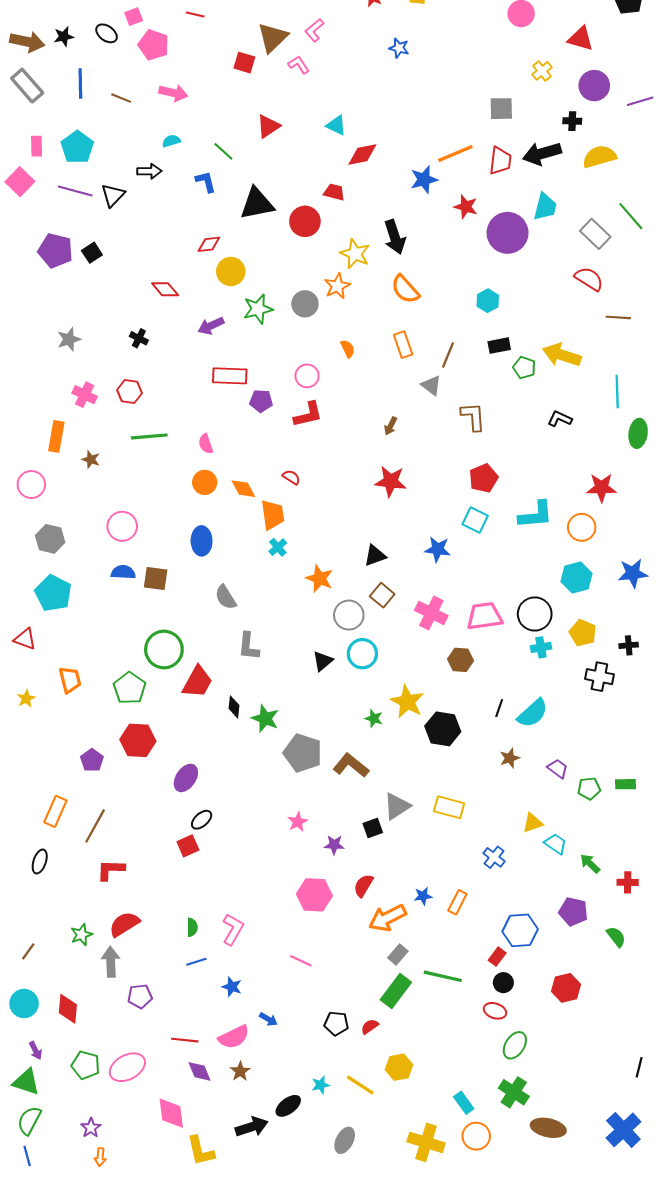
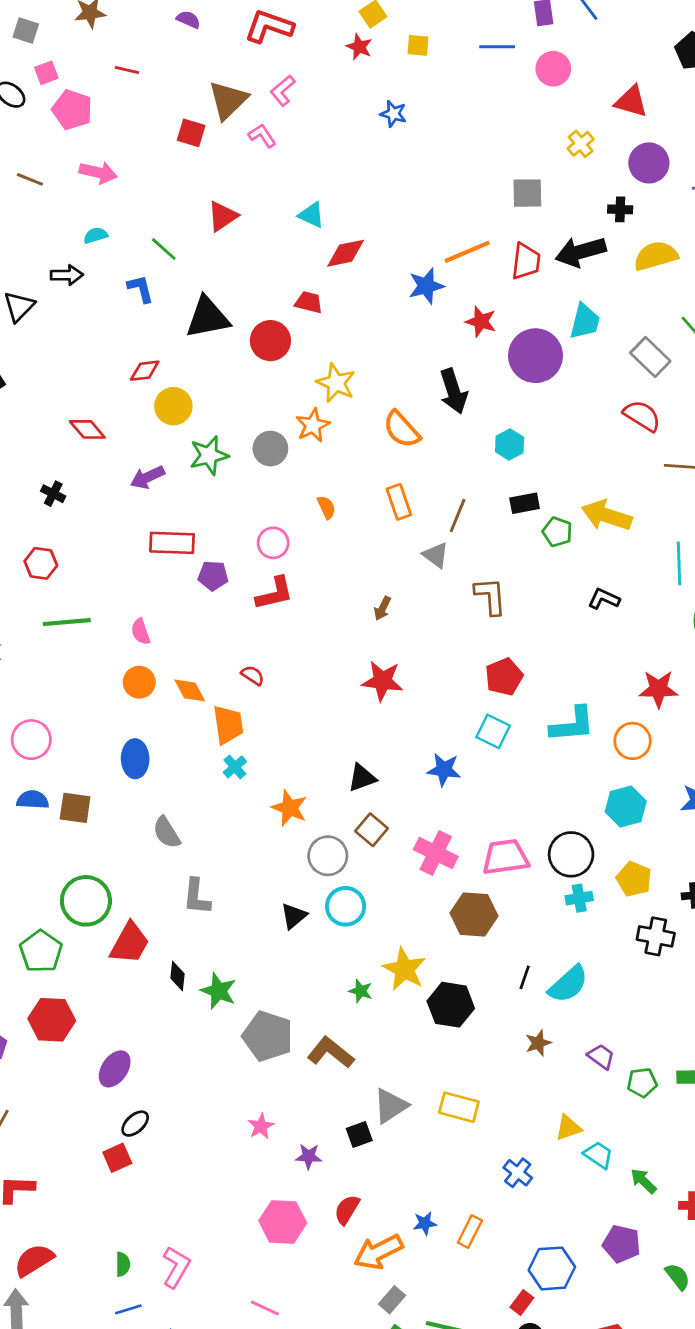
black arrow: (395, 237) -> (454, 391), moved
brown hexagon: (461, 660) -> (474, 914), size x1.4

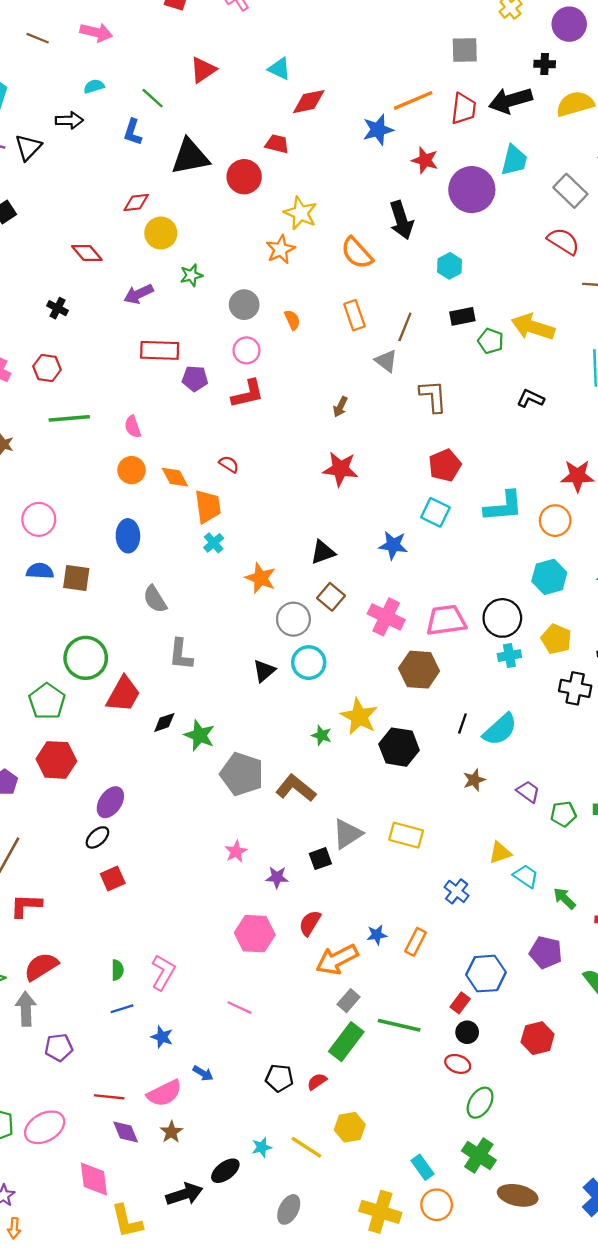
blue L-shape: (141, 289) -> (133, 132), turned -148
gray circle: (270, 449) -> (244, 305), moved
green star: (209, 455) -> (191, 275), size x0.7
black diamond: (177, 976) -> (164, 722), turned 65
black ellipse: (135, 1124) -> (97, 837), moved

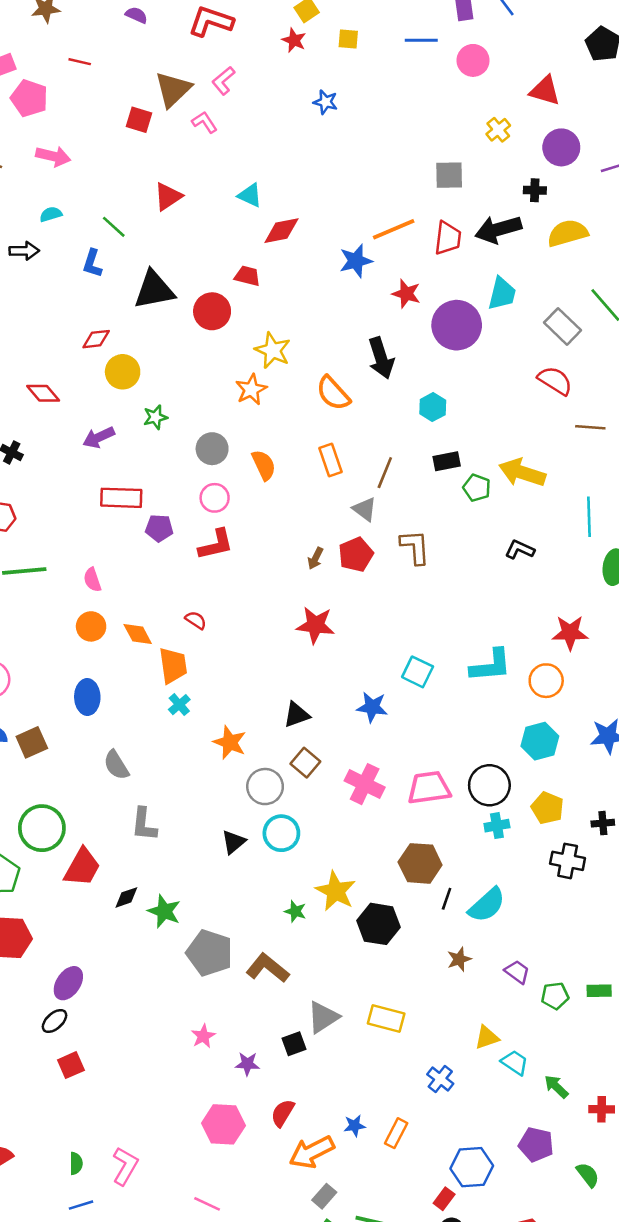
orange semicircle: (292, 320) -> (264, 465), size x1.4
red pentagon: (445, 465) -> (356, 555), moved
brown square: (76, 578) -> (32, 742), turned -32
brown hexagon: (419, 670) -> (420, 863), moved

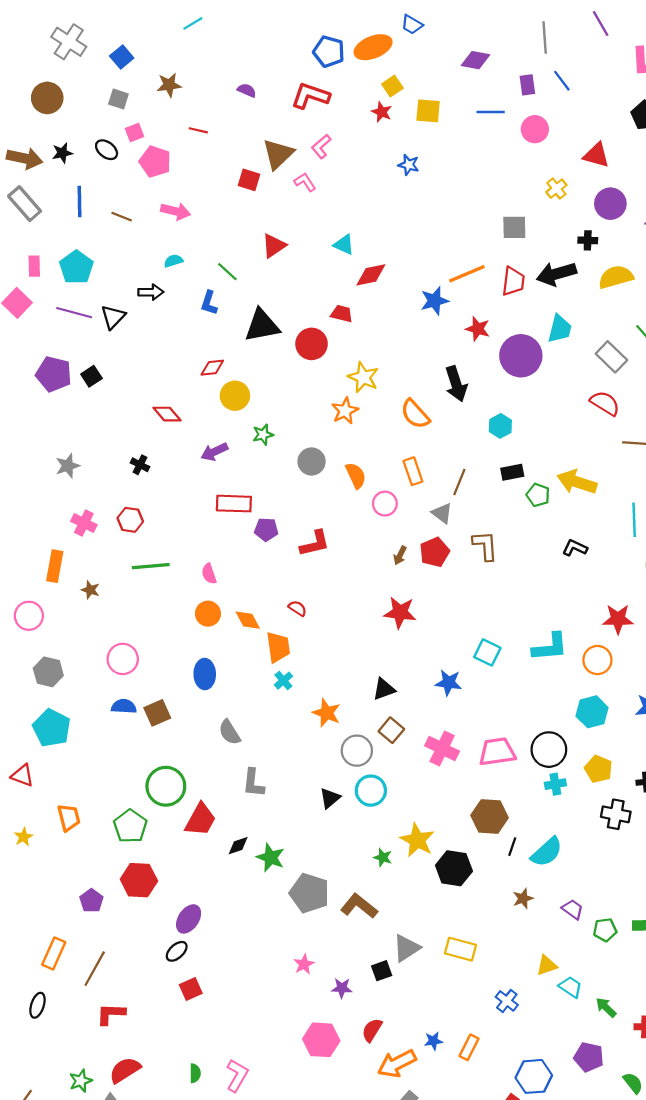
yellow square: (348, 39) -> (428, 111), size x1.4
pink circle: (215, 498) -> (385, 504), moved

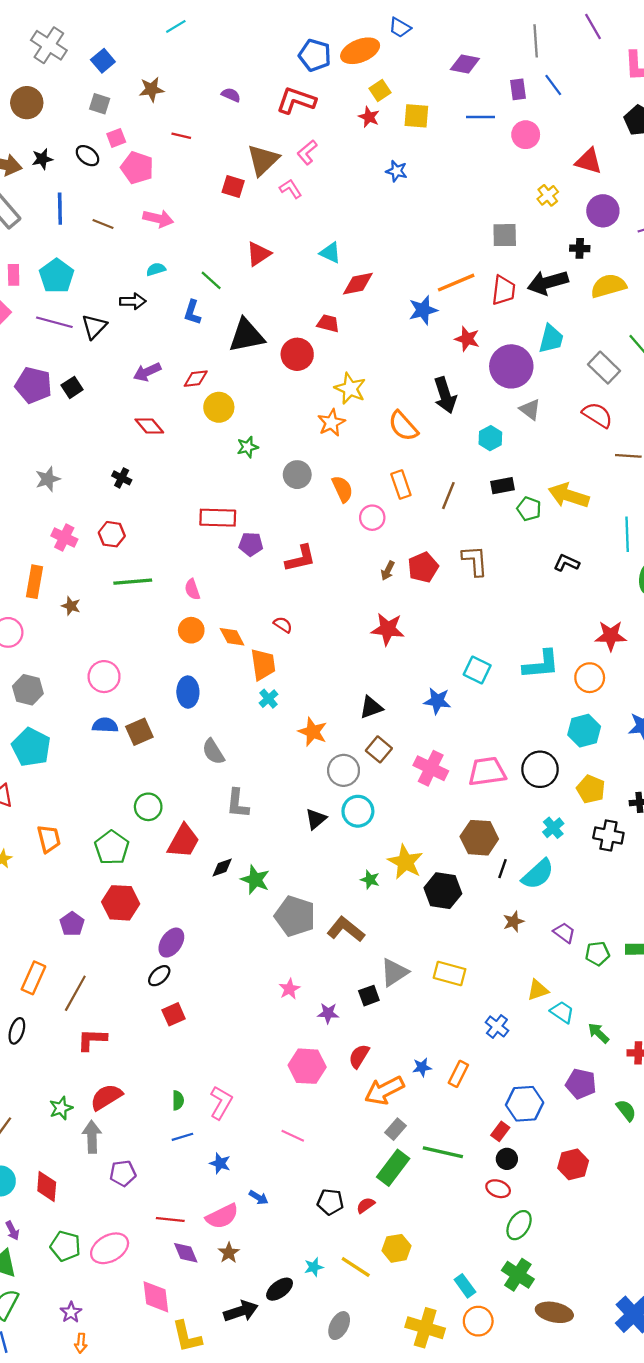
purple arrow: (214, 452) -> (147, 372), moved
gray triangle: (442, 513) -> (530, 409), moved
cyan cross: (555, 784) -> (553, 828), moved, turned -30
green circle: (166, 786) -> (148, 807), size x0.7

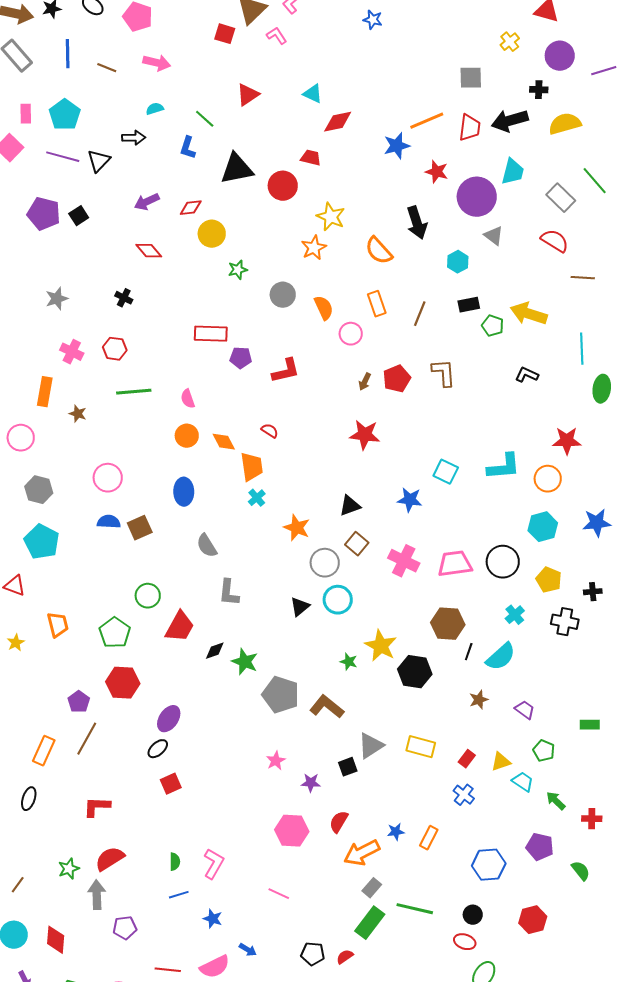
green pentagon: (597, 954) -> (544, 751), moved, turned 30
brown line: (75, 993) -> (87, 739), moved
red rectangle: (500, 1131) -> (467, 759), moved

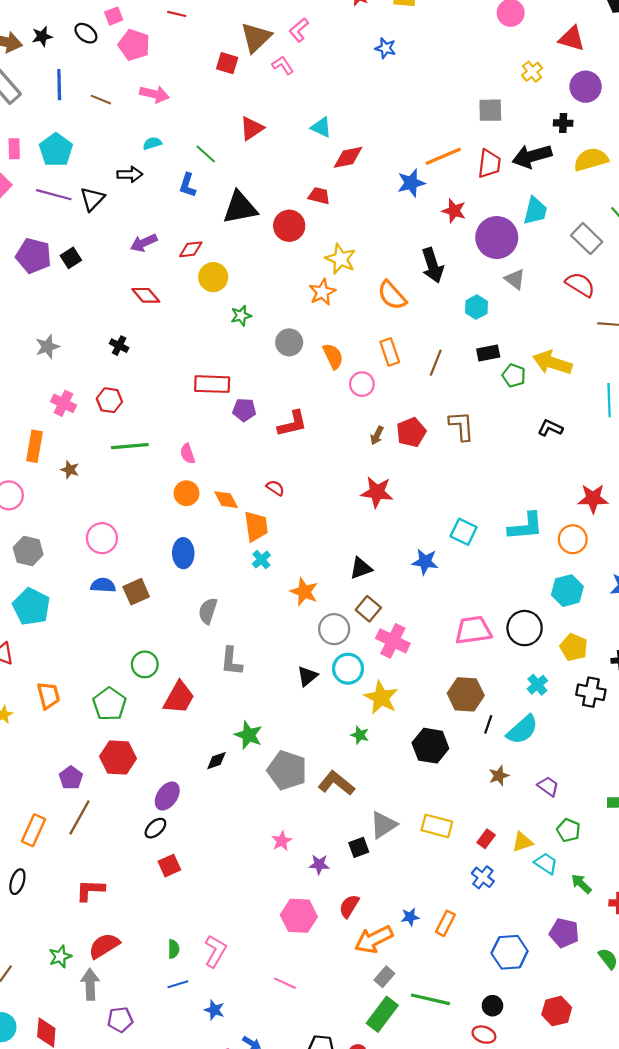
gray semicircle: (207, 546) -> (208, 611), turned 50
pink cross: (404, 561) -> (393, 641), moved
yellow star: (381, 646) -> (381, 698), moved
black diamond: (215, 651) -> (216, 761), moved

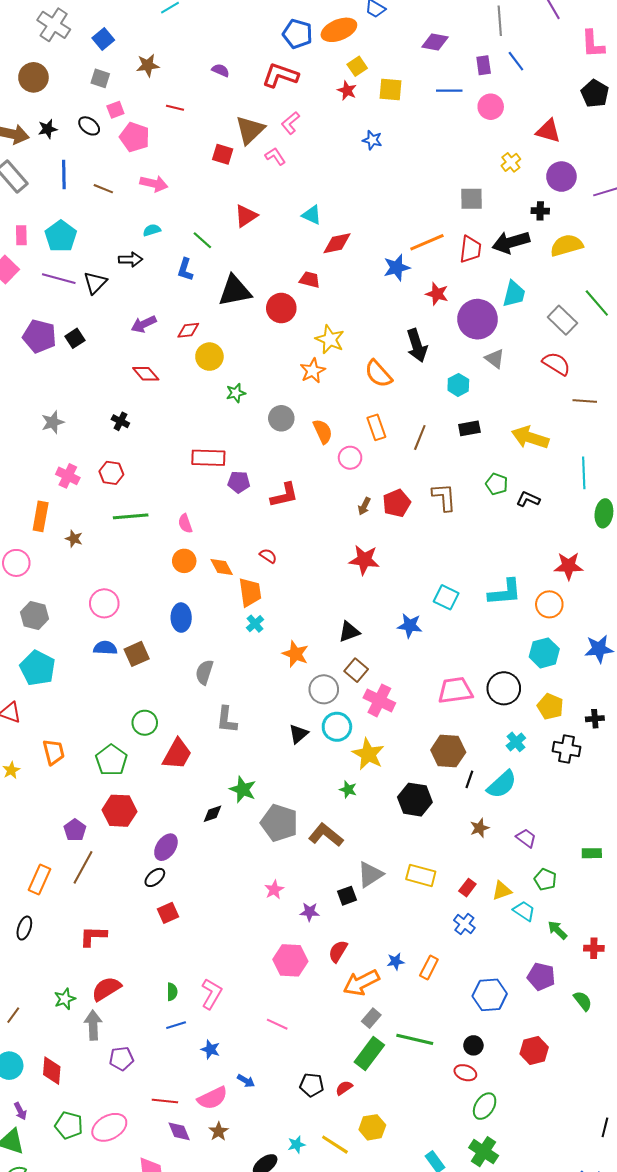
green pentagon: (514, 376) -> (497, 484), moved

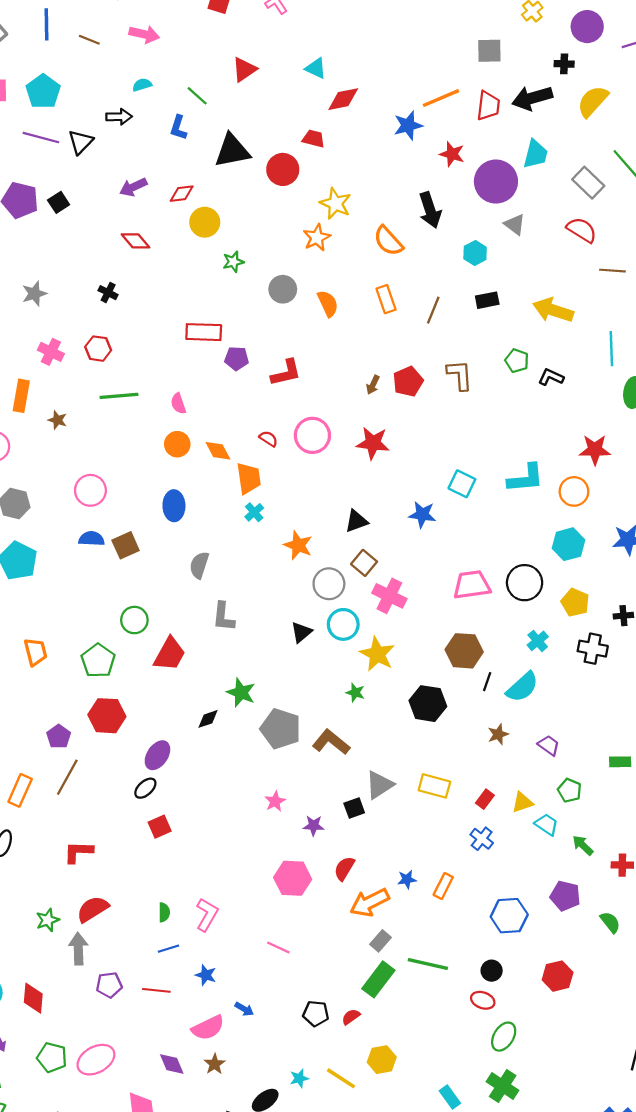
yellow semicircle: (567, 245) -> (593, 101), turned -32
pink circle: (350, 458) -> (312, 435), moved, size x1.4
red line: (165, 1101) -> (156, 990), moved

